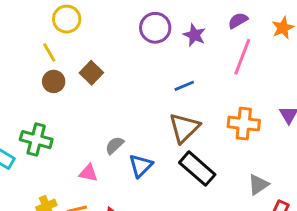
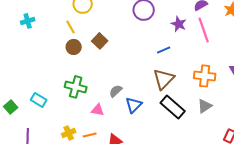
purple star: (194, 35) -> (179, 24), moved
pink line: (242, 57) -> (204, 30), turned -40
green cross: (36, 140) -> (76, 87), moved
gray triangle: (258, 185) -> (205, 106), moved

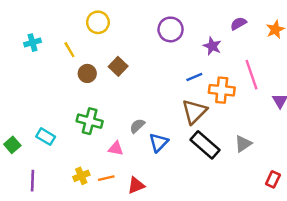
yellow line: (71, 27) -> (69, 50), moved
pink line: (204, 30) -> (251, 75), moved
orange cross: (205, 76) -> (222, 90), moved

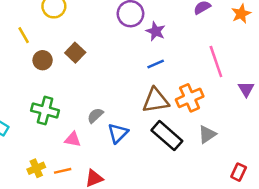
purple star: (212, 46) -> (156, 31), moved
orange cross: (222, 90) -> (190, 98), moved, turned -30
brown triangle: (194, 112) -> (156, 100), turned 36

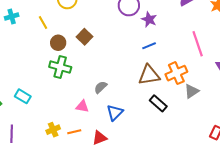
green cross: (45, 110) -> (60, 67), moved
blue triangle: (118, 133) -> (115, 112), moved
gray triangle: (207, 134) -> (192, 91), moved
black rectangle: (167, 136) -> (158, 103), size x0.7

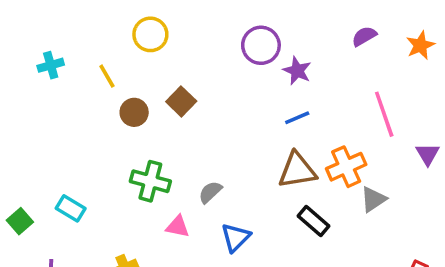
green cross: (60, 67) -> (150, 181), moved

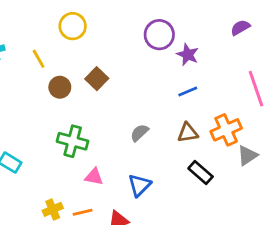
brown triangle: (297, 170) -> (188, 133), size x0.7
gray semicircle: (210, 192) -> (139, 133), moved

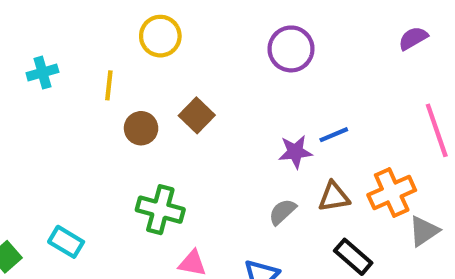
purple star: (188, 55) -> (295, 152), moved, turned -30
yellow line: (39, 59) -> (109, 85), turned 36
gray semicircle: (139, 133) -> (282, 212), moved

